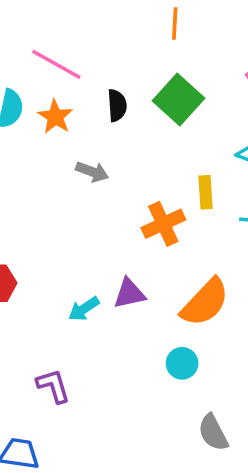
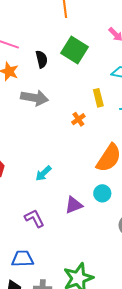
gray arrow: (92, 172) -> (35, 98), size x1.5
orange cross: (163, 224) -> (78, 119), size x0.6
purple triangle: (129, 294) -> (74, 205), moved

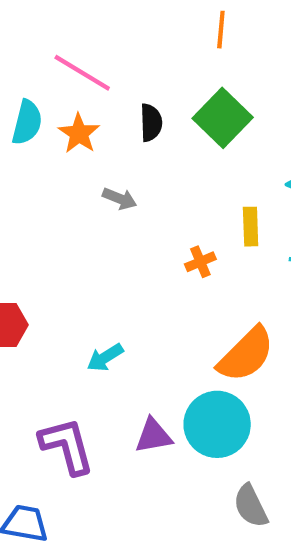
gray arrow: (35, 98) -> (120, 199), size x0.6
cyan circle: (102, 193) -> (217, 424), size x1.8
purple L-shape: (34, 218) -> (67, 446), size x1.4

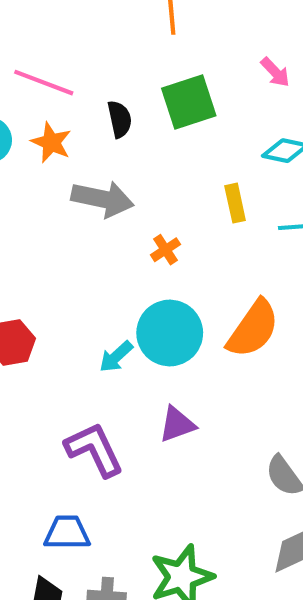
green square: (223, 118) -> (189, 102), turned 38
gray arrow: (120, 199) -> (102, 199), size x1.8
orange cross: (200, 262) -> (165, 250), moved
cyan circle: (217, 424) -> (170, 333), moved

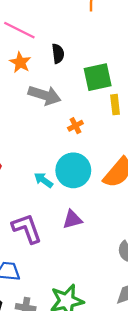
green square: (189, 102) -> (98, 77), moved
cyan arrow: (116, 357) -> (43, 180), turned 72

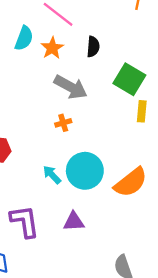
green square: (98, 77) -> (129, 79), turned 32
orange cross: (75, 126) -> (63, 123), moved

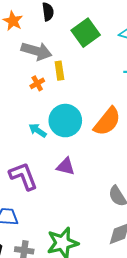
green square: (129, 79) -> (86, 33), turned 36
yellow rectangle: (142, 111) -> (59, 71), moved
purple triangle: (74, 222) -> (66, 167), turned 30

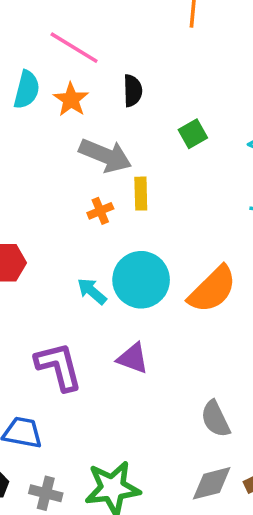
green square: (86, 33) -> (193, 134), size x0.6

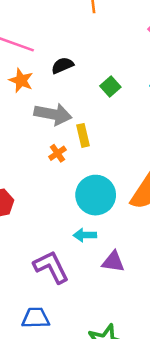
black semicircle: (133, 91) -> (62, 65), turned -100
cyan arrow: (92, 291) -> (85, 235), moved, turned -30
purple triangle: (133, 358) -> (113, 262), moved

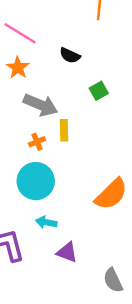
black semicircle: (62, 65) -> (70, 55), moved, turned -144
cyan circle: (96, 195) -> (36, 181), moved

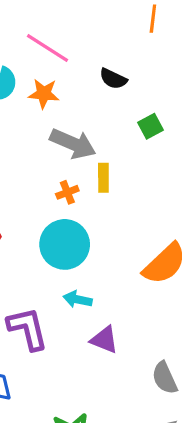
orange star: (18, 68) -> (44, 94), turned -30

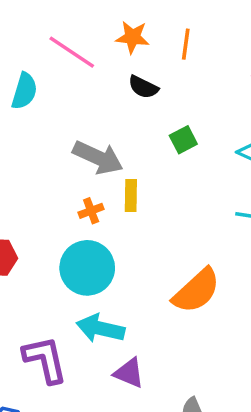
orange line: (153, 19) -> (186, 44), moved
orange star: (44, 94) -> (132, 37), moved
cyan arrow: (78, 299) -> (100, 328), size x1.5

